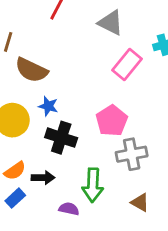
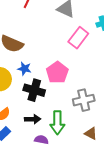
pink pentagon: (112, 121) -> (57, 72), moved
black arrow: (43, 178) -> (33, 119), moved

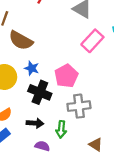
gray cross: (84, 100) -> (79, 106), moved
green arrow: (57, 123) -> (61, 129), size x0.7

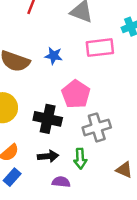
pink rectangle: (92, 41) -> (100, 48), turned 50
blue star: (32, 68) -> (54, 56), moved

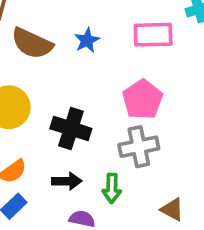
blue star: (54, 56) -> (87, 40), turned 30
pink pentagon: (76, 94) -> (143, 100), moved

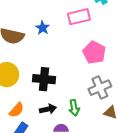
pink pentagon: (143, 100) -> (94, 53), moved
gray cross: (139, 147) -> (100, 88), moved

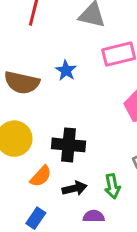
orange semicircle: (17, 110) -> (41, 176), moved

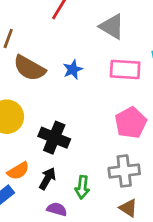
orange semicircle: (41, 176) -> (18, 171), moved
black arrow: (75, 188) -> (47, 179), turned -65

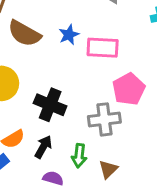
pink rectangle: (125, 69) -> (103, 48), moved
gray cross: (124, 171) -> (104, 119), moved
brown triangle: (128, 208) -> (108, 169), moved, turned 42

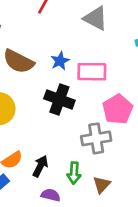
black cross: (50, 105) -> (59, 99), moved

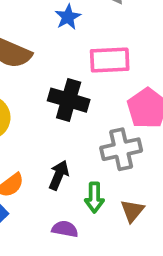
blue star: (60, 61) -> (68, 17), moved
black arrow: (40, 166) -> (59, 175), moved

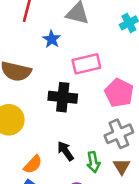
gray cross: (121, 149) -> (119, 134), moved
black arrow: (59, 175) -> (66, 151), turned -48

